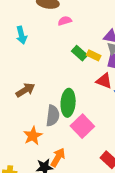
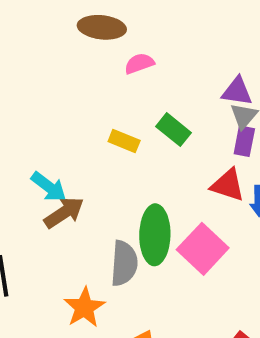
cyan arrow: (21, 35) -> (49, 187), moved, turned -36
yellow rectangle: (94, 55) -> (124, 141), moved
pink square: (82, 126) -> (203, 249), moved

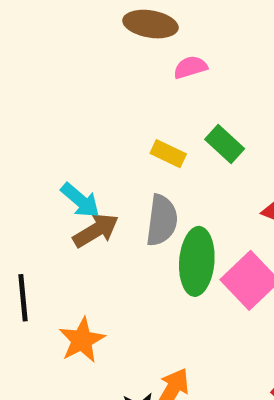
gray semicircle: (124, 263) -> (162, 220), moved
orange star: (84, 307) -> (82, 340), moved

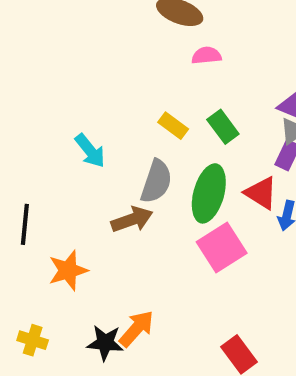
brown arrow: (96, 230) -> (132, 220), moved
green ellipse: (197, 261) -> (209, 193), moved

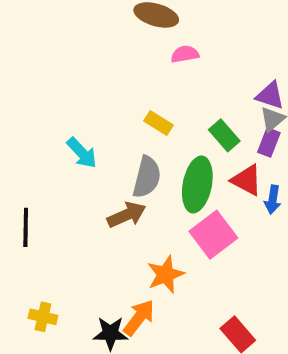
green rectangle: (223, 127) -> (224, 135), moved
orange star: (68, 270) -> (166, 274), moved
yellow cross: (33, 340) -> (43, 317), moved

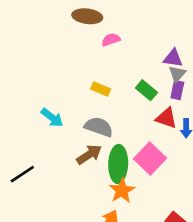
gray semicircle: (147, 177) -> (99, 127), turned -76
green ellipse: (197, 184) -> (118, 164), moved
black line: (26, 227) -> (22, 174), turned 65

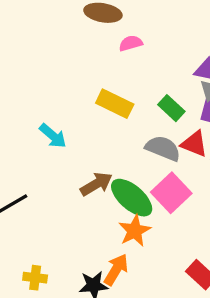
yellow rectangle: (101, 89) -> (115, 104), size x1.5
gray semicircle: (99, 127) -> (163, 148), moved
green ellipse: (118, 164) -> (132, 198), turned -54

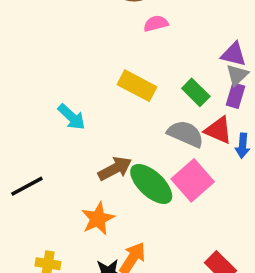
orange star: (135, 231) -> (98, 219), moved

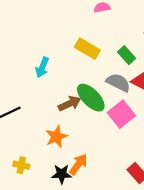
cyan arrow: (72, 117) -> (42, 67), turned 66
green ellipse: (151, 184) -> (91, 98), moved

